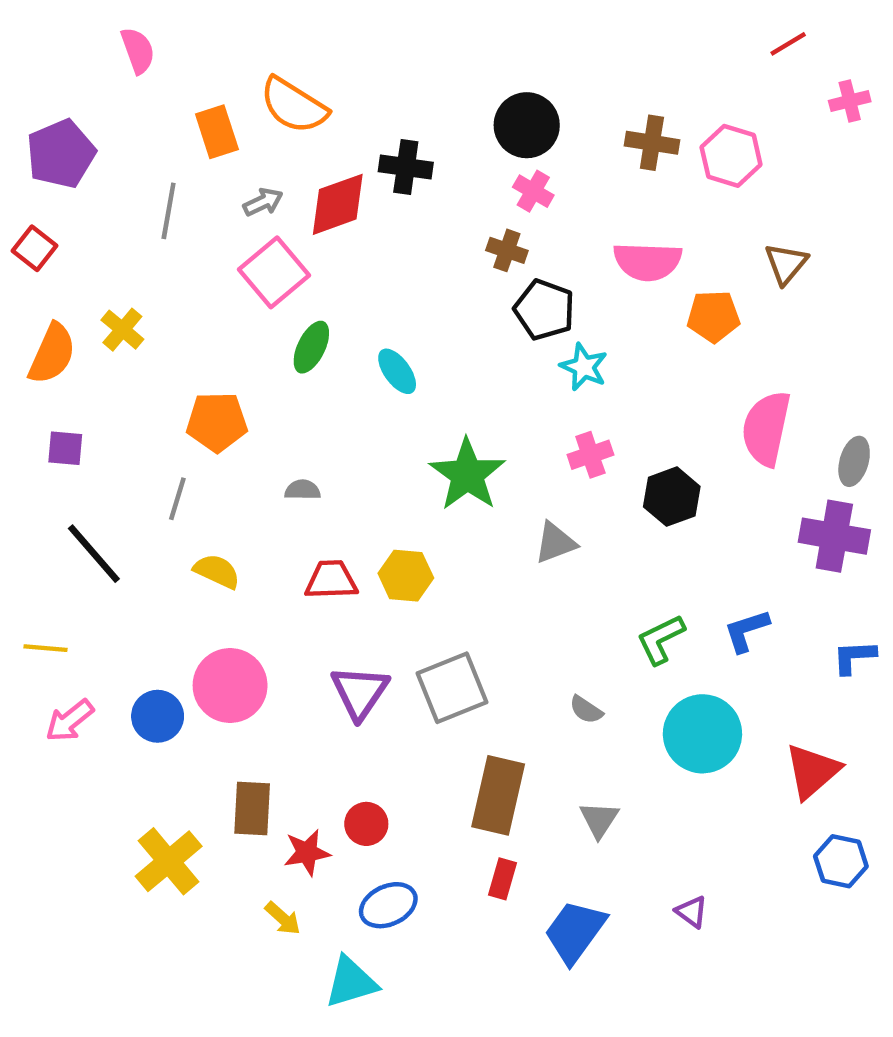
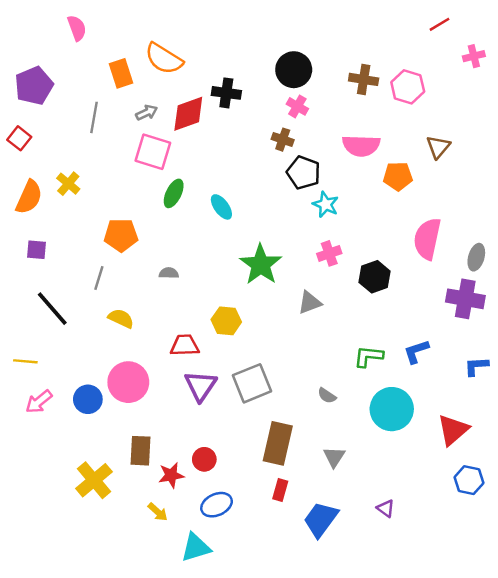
pink square: (274, 272) -> (153, 152), turned -33
red trapezoid: (331, 580) -> (185, 345), moved
green L-shape: (661, 639) -> (368, 356), turned 32

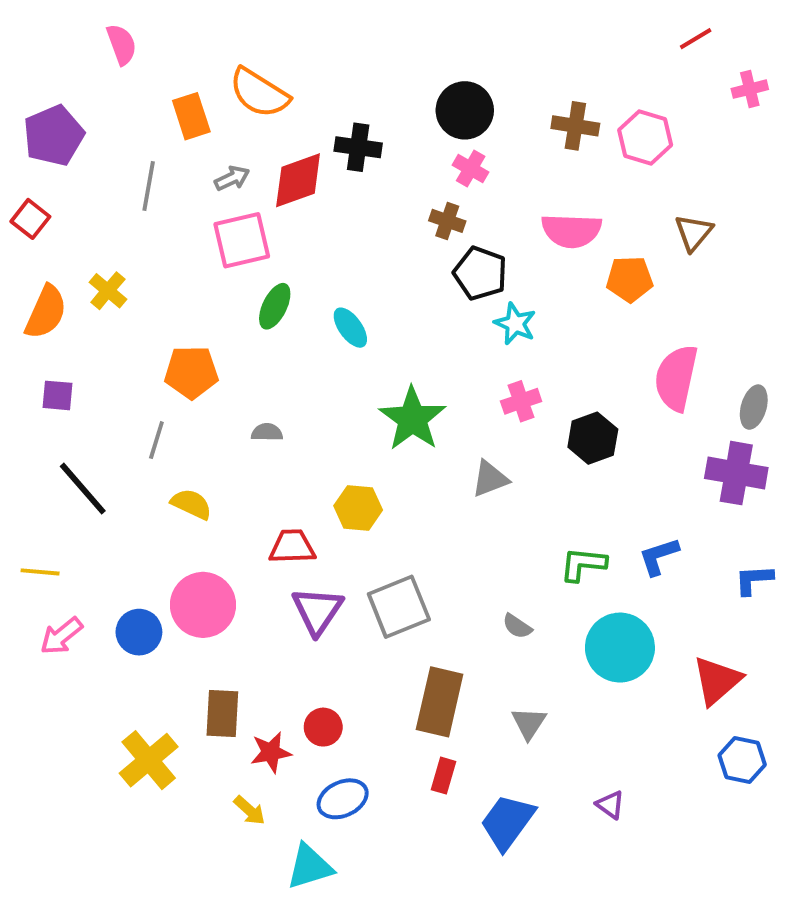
pink square: (153, 152) -> (242, 240), turned -30

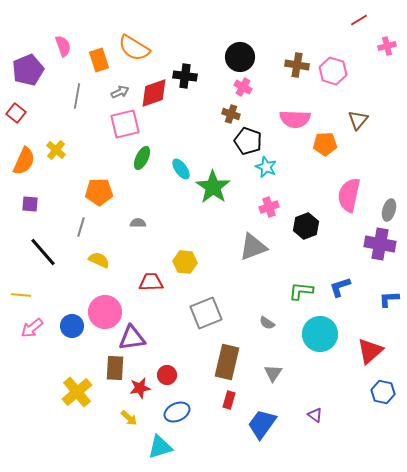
pink semicircle: (122, 44) -> (63, 46), moved
green star: (412, 419) -> (213, 187), moved
gray triangle: (490, 479) -> (253, 247), size x1.4
purple triangle: (317, 611) -> (132, 338), moved, turned 48

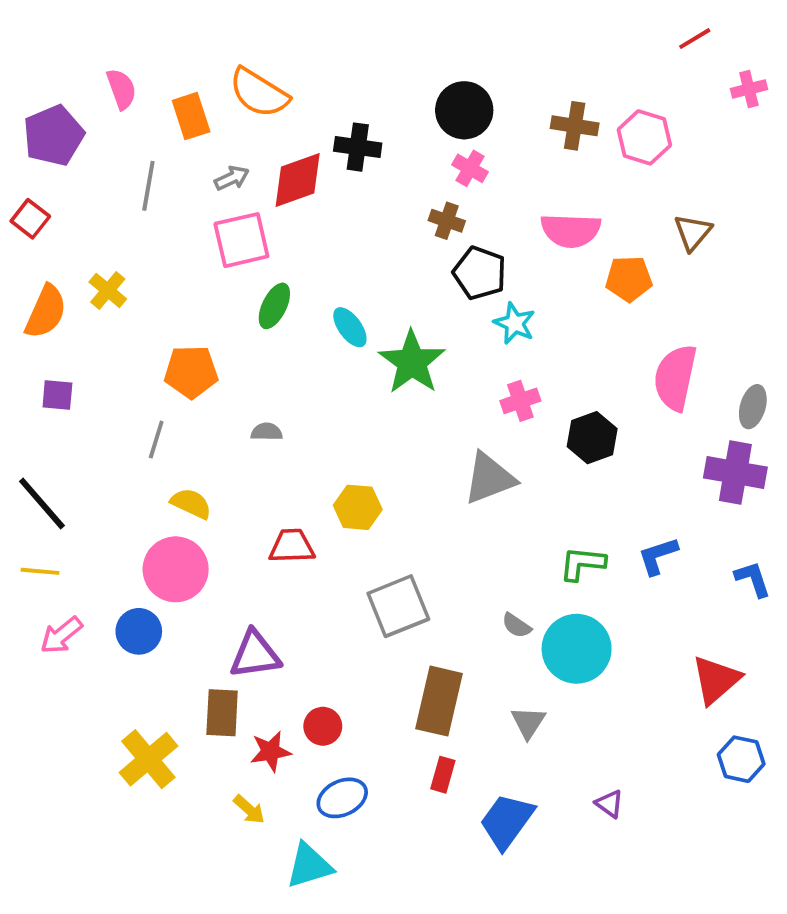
black line: (43, 252) -> (42, 503), moved
blue L-shape: (389, 299) -> (753, 579), turned 75
pink circle: (105, 312) -> (176, 569), moved
cyan circle: (320, 334) -> (577, 649), moved

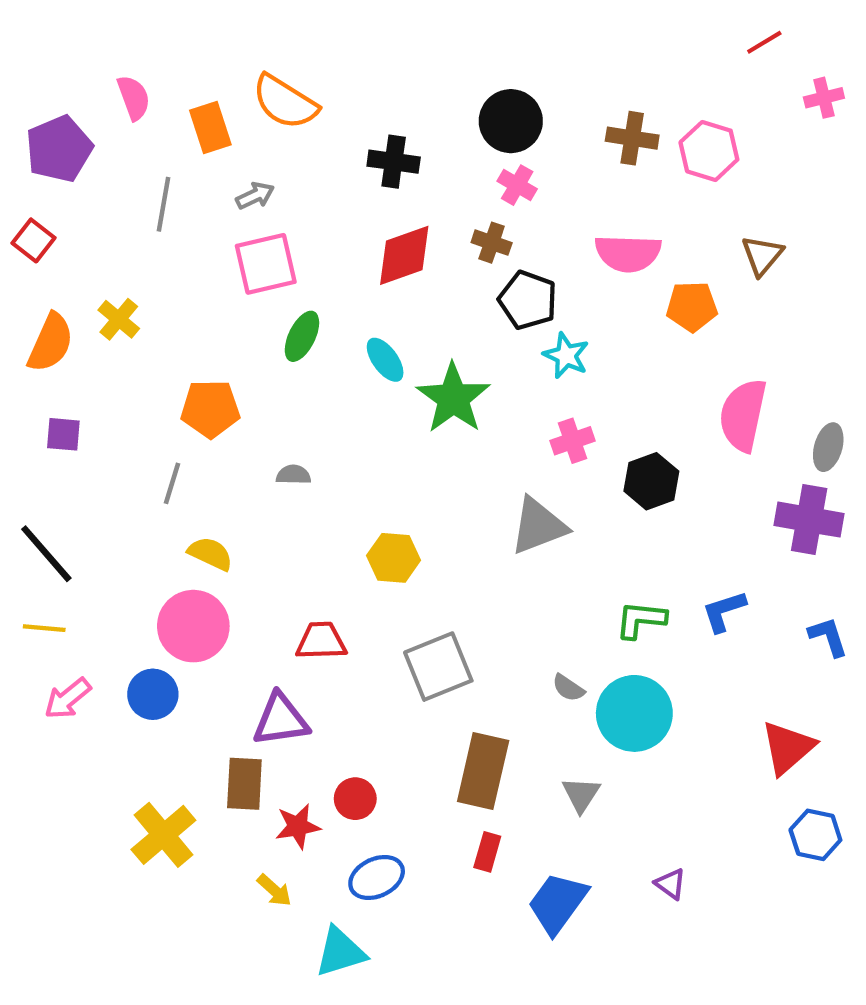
red diamond: (298, 180) -> (404, 255), moved
red trapezoid: (292, 546) -> (321, 641), moved

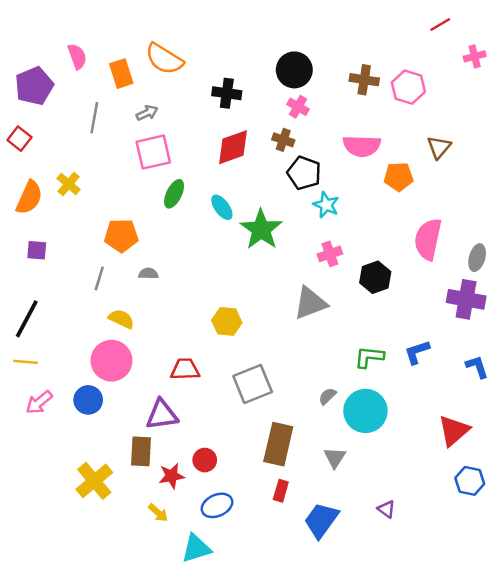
gray semicircle: (293, 475) -> (148, 274), moved
black line: (46, 554) -> (27, 319), turned 69
gray semicircle: (568, 688) -> (327, 396), turned 102

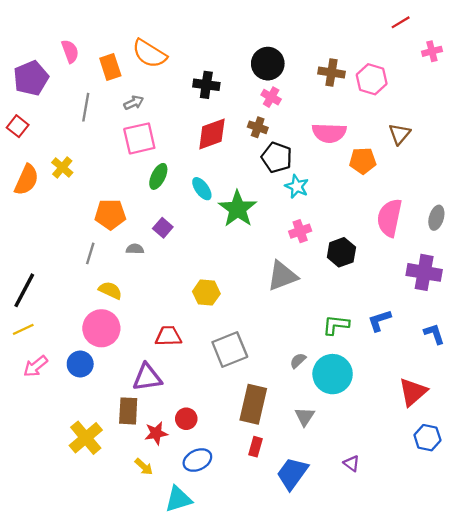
purple square: (37, 250) -> (163, 228), moved, turned 36
gray ellipse: (477, 258) -> (436, 218), moved
yellow line: (26, 362) -> (23, 329), turned -30

